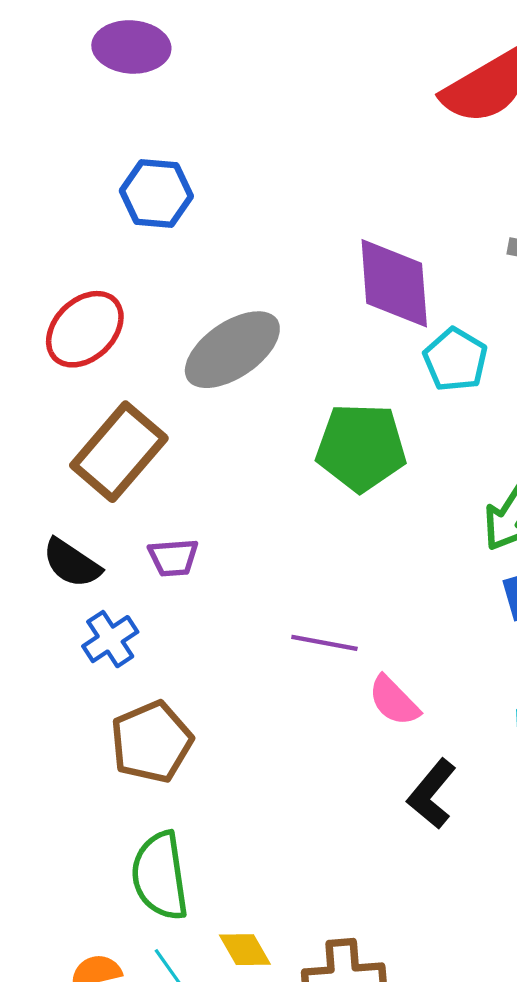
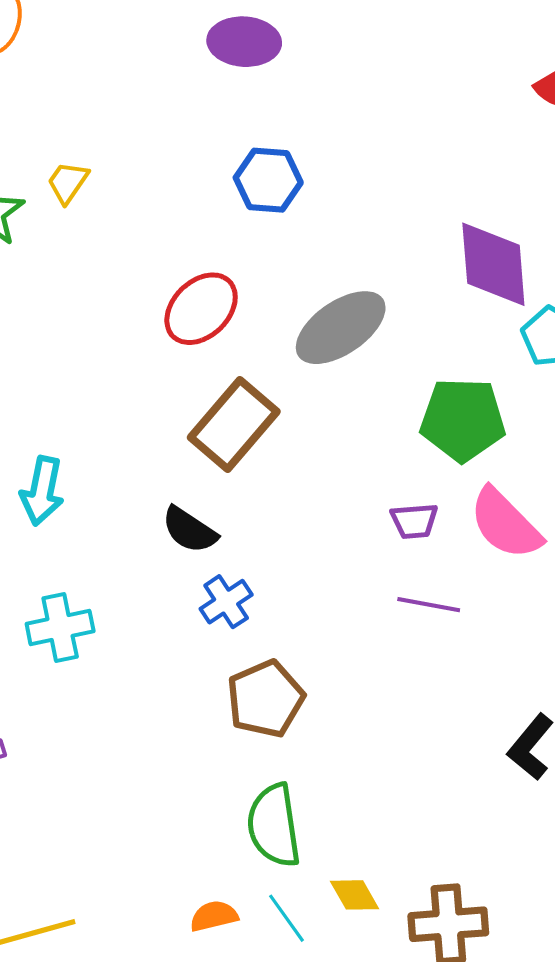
purple trapezoid: (173, 558) -> (414, 521), moved
pink semicircle: (394, 701) -> (505, 524), moved, size x1.5

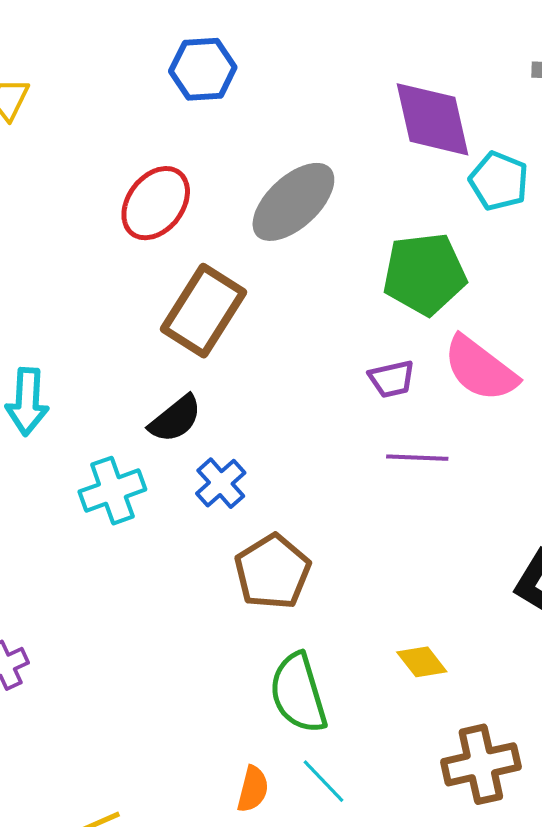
black semicircle: (189, 530) -> (175, 419), turned -64
cyan cross: (60, 627) -> (112, 491), moved
yellow diamond: (354, 895) -> (422, 662), moved
orange semicircle: (214, 916) -> (253, 789), turned 126

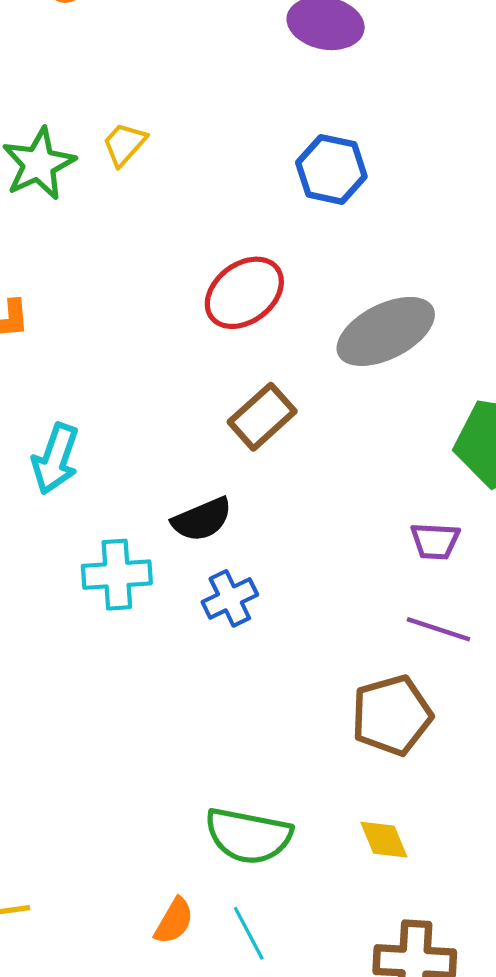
brown rectangle: (203, 311) -> (262, 417), size x0.7
brown pentagon: (272, 572) -> (392, 715), moved
green semicircle: (298, 693) -> (248, 836), turned -78

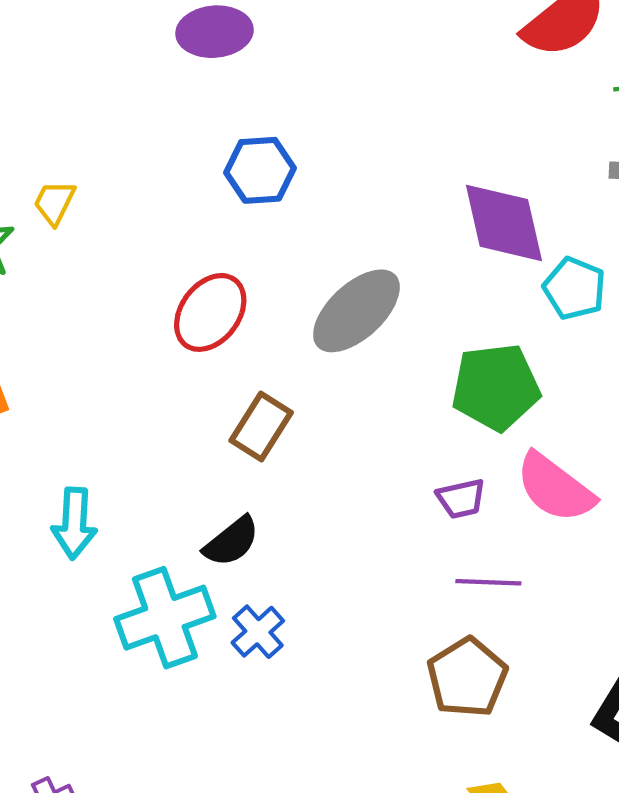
cyan cross: (117, 575) -> (165, 618), size x1.4
blue cross: (230, 598) -> (258, 632), moved

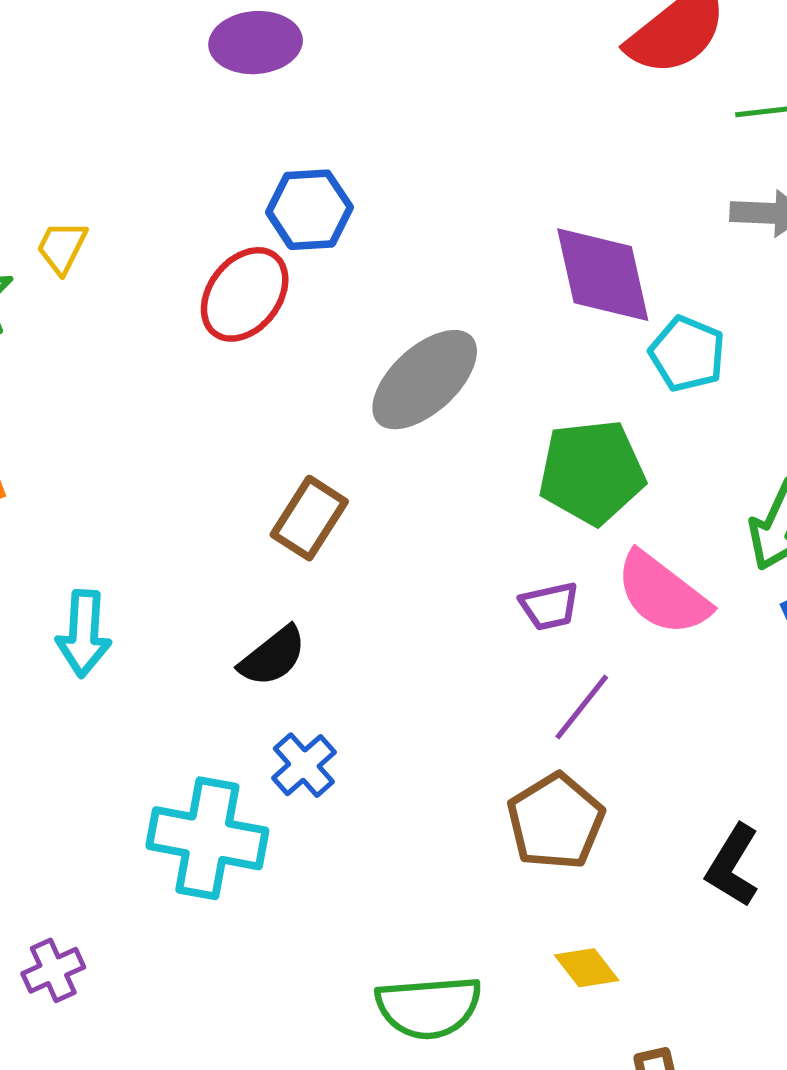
red ellipse: (210, 312) -> (245, 294), moved
purple line: (488, 582) -> (582, 707), turned -54
cyan cross: (165, 618) -> (207, 838), moved, turned 30

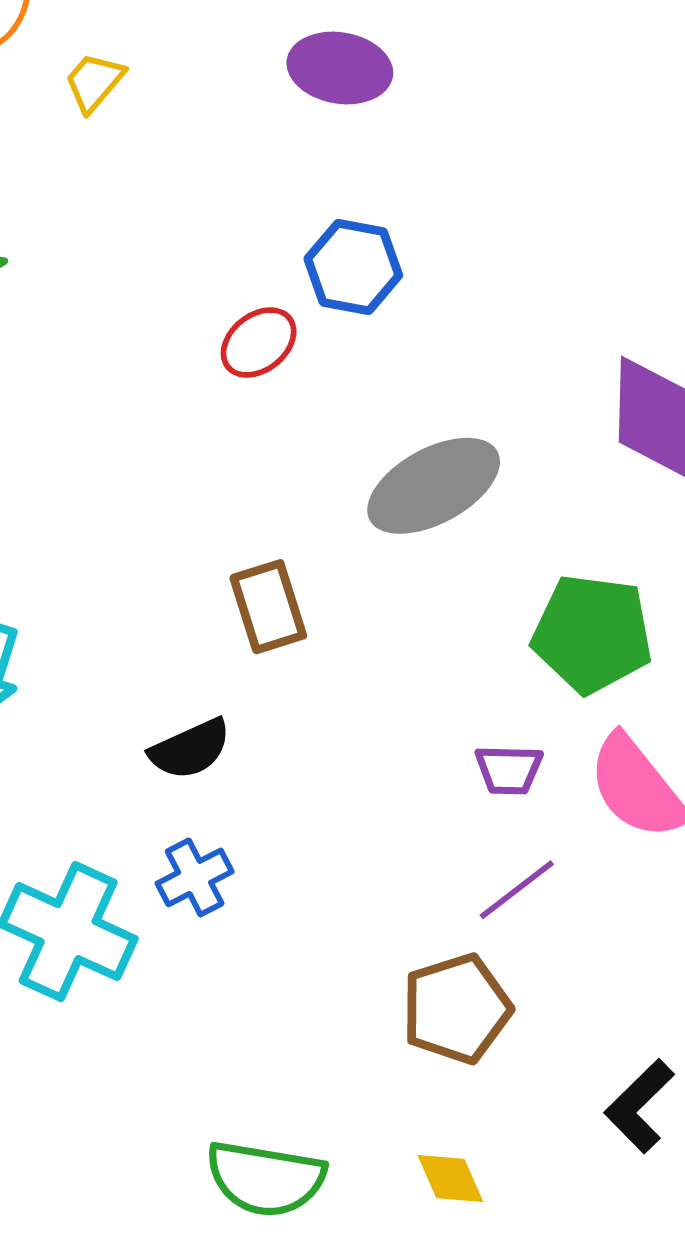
yellow trapezoid: (62, 247) -> (94, 82), moved
red ellipse: (245, 294) -> (259, 342), size x0.7
brown rectangle: (309, 518) -> (268, 607), turned -64

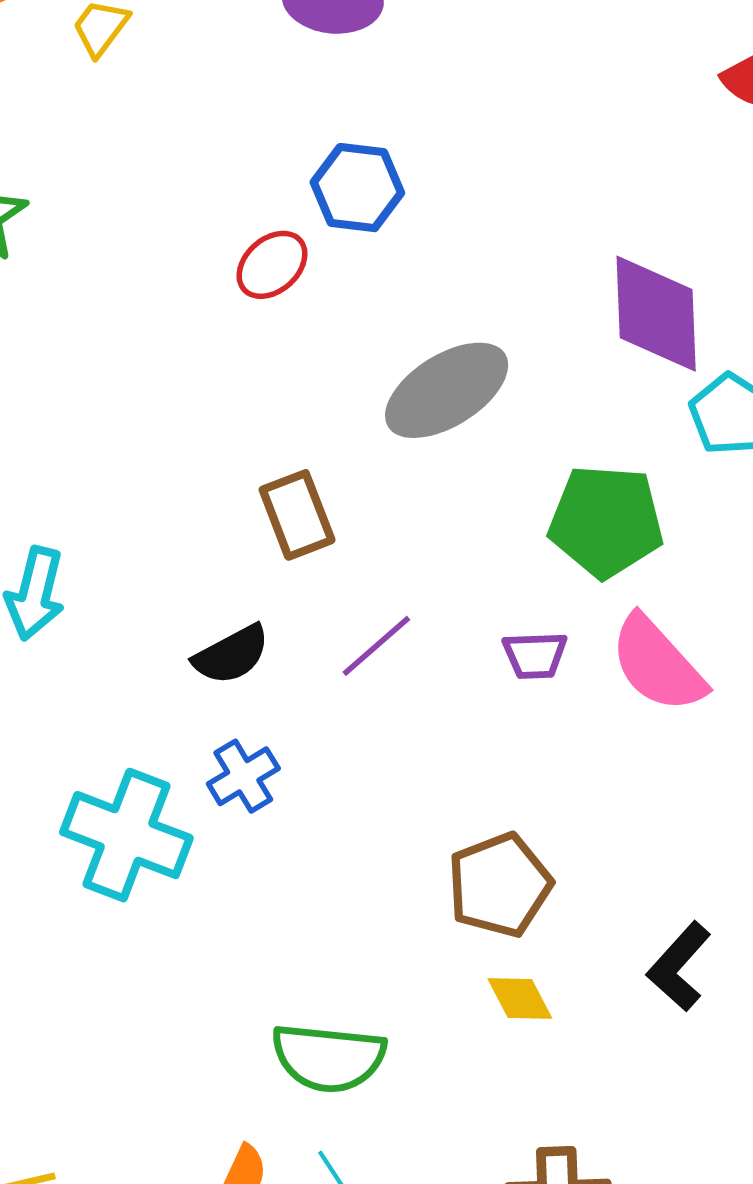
purple line: (517, 890) -> (376, 646), moved
yellow diamond: (450, 1178) -> (520, 999), moved

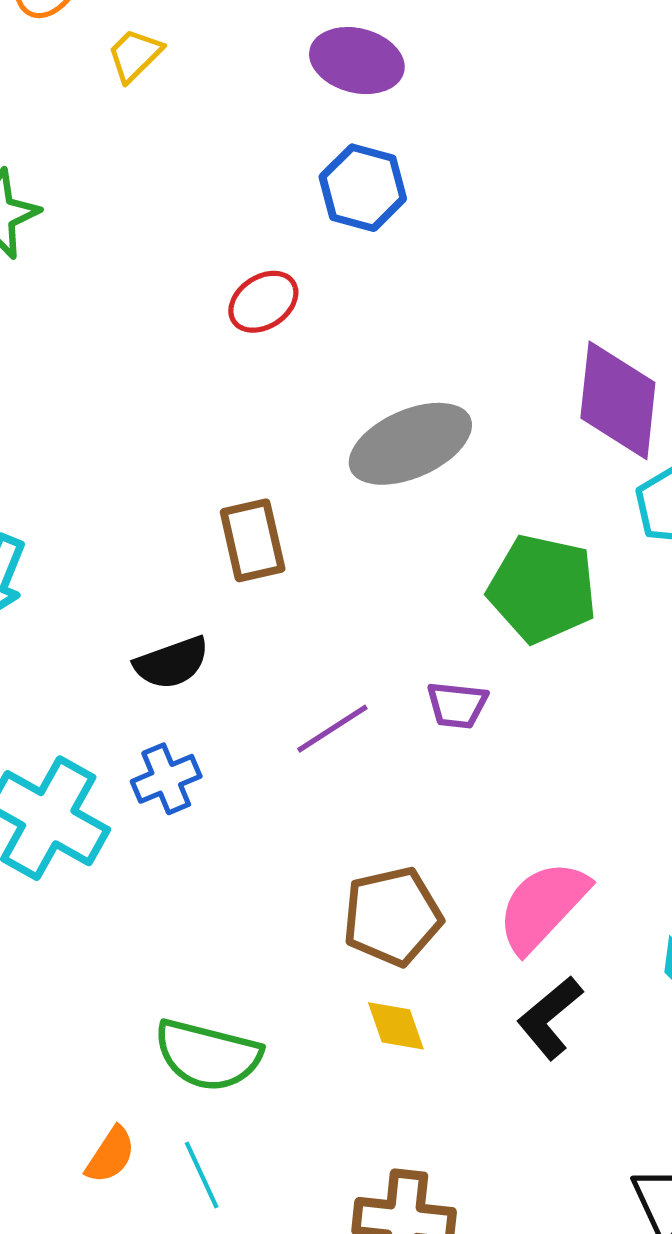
blue hexagon: (357, 188) -> (363, 188), moved
purple line: (376, 646) -> (332, 729), moved
pink semicircle: (658, 664) -> (543, 906), moved, turned 77

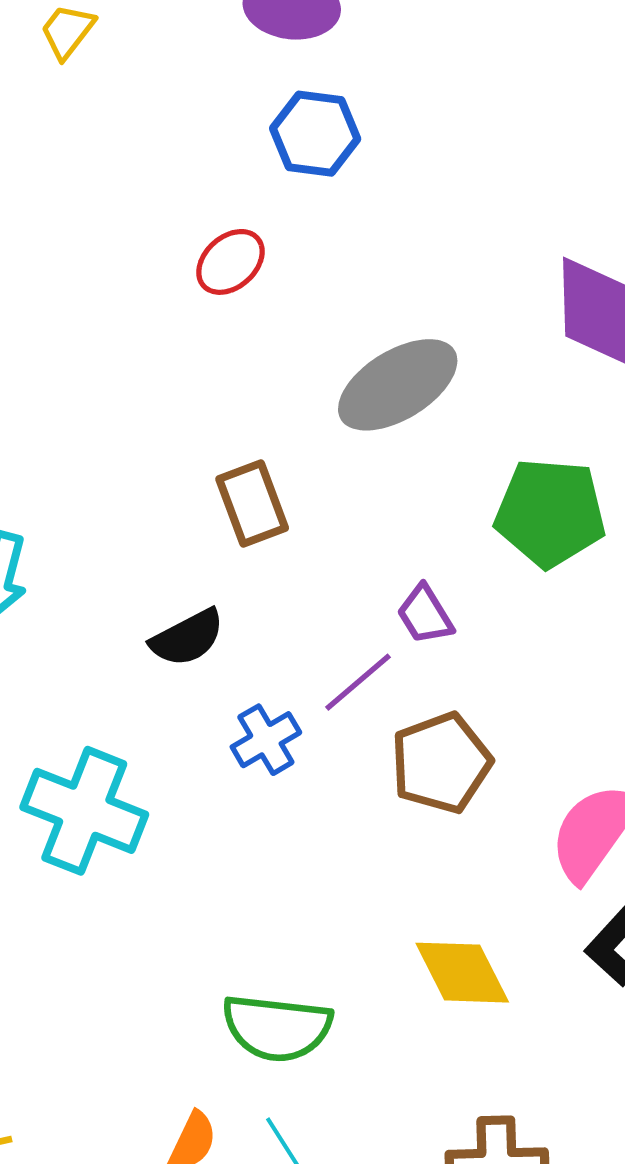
purple trapezoid: (457, 705) -> (425, 615), moved, turned 60
blue cross: (166, 779) -> (266, 740), moved
brown pentagon: (392, 916) -> (441, 763), moved
yellow diamond: (396, 1026) -> (462, 973), size x1.5

